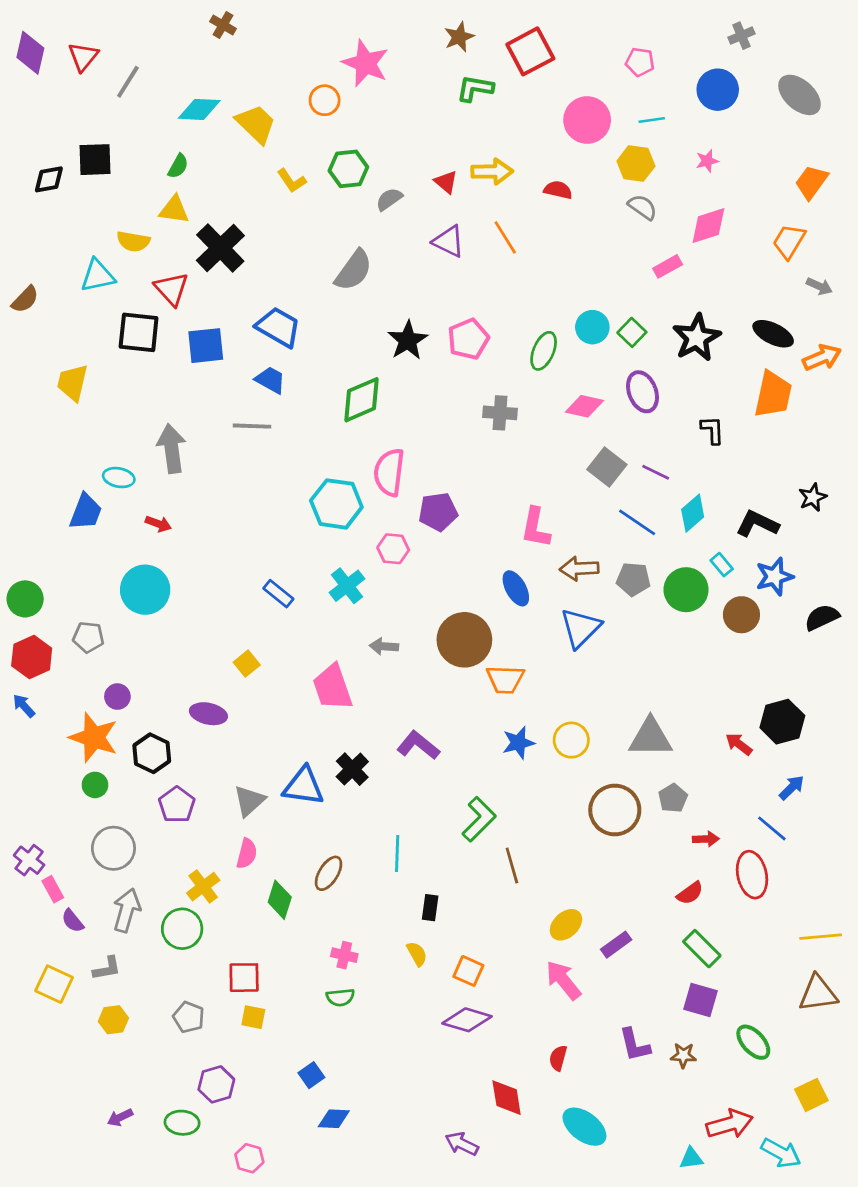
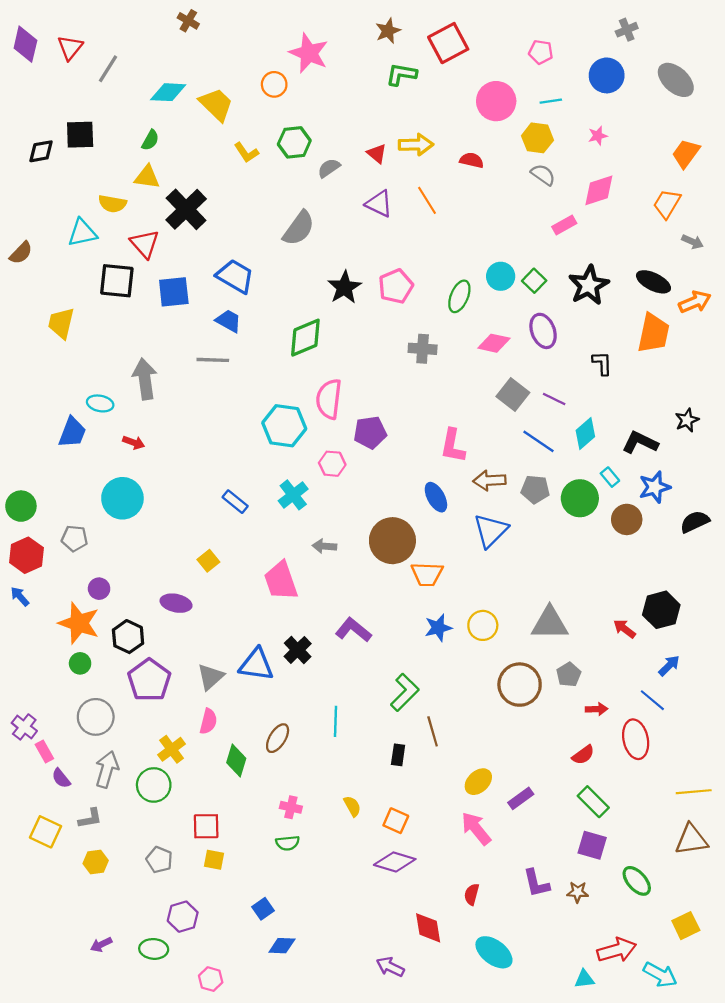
purple pentagon: (177, 805) -> (149, 680), size x1.4
black rectangle: (430, 908) -> (398, 755), moved

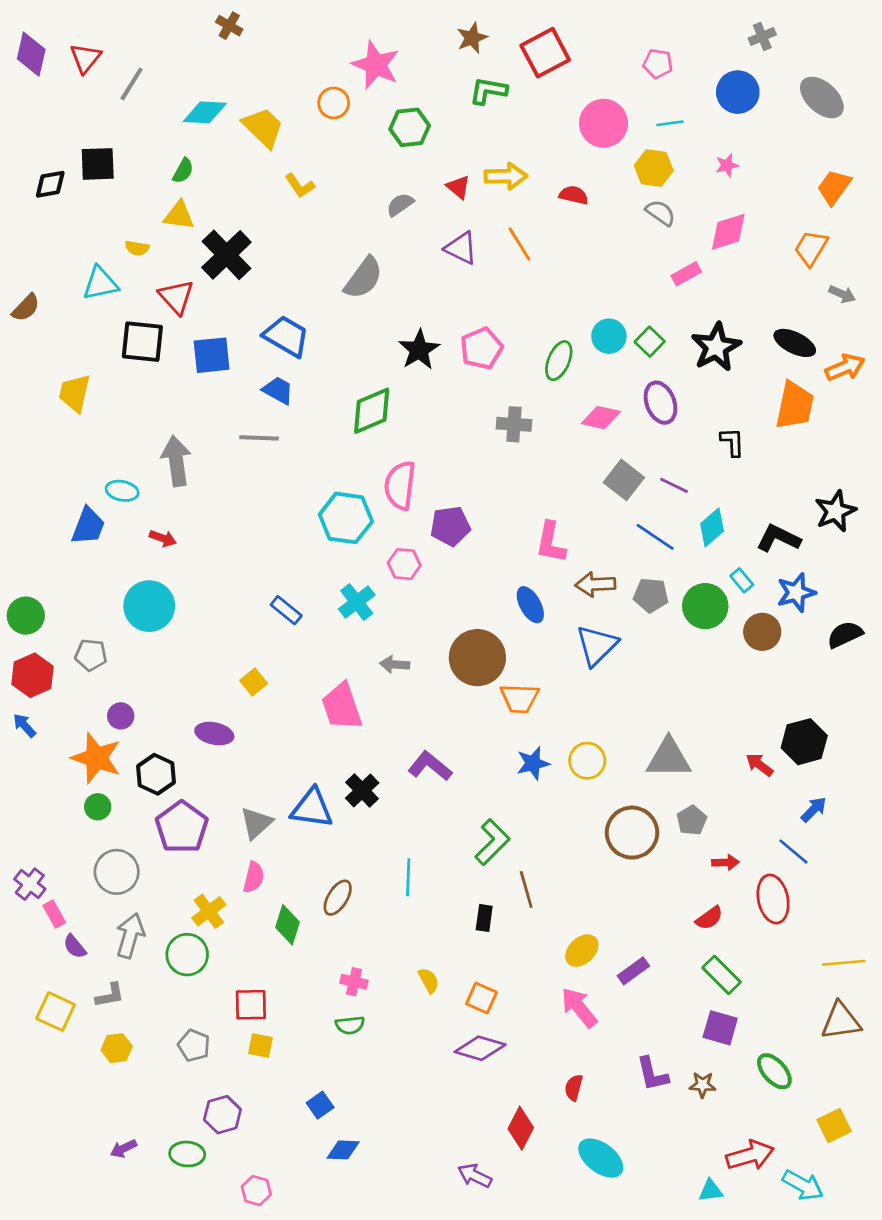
green hexagon: (294, 142) -> (410, 127), moved
yellow semicircle: (112, 204) -> (137, 248), size x0.7
black star: (687, 420) -> (835, 511), size x1.4
red diamond: (428, 928) -> (521, 1128), turned 36

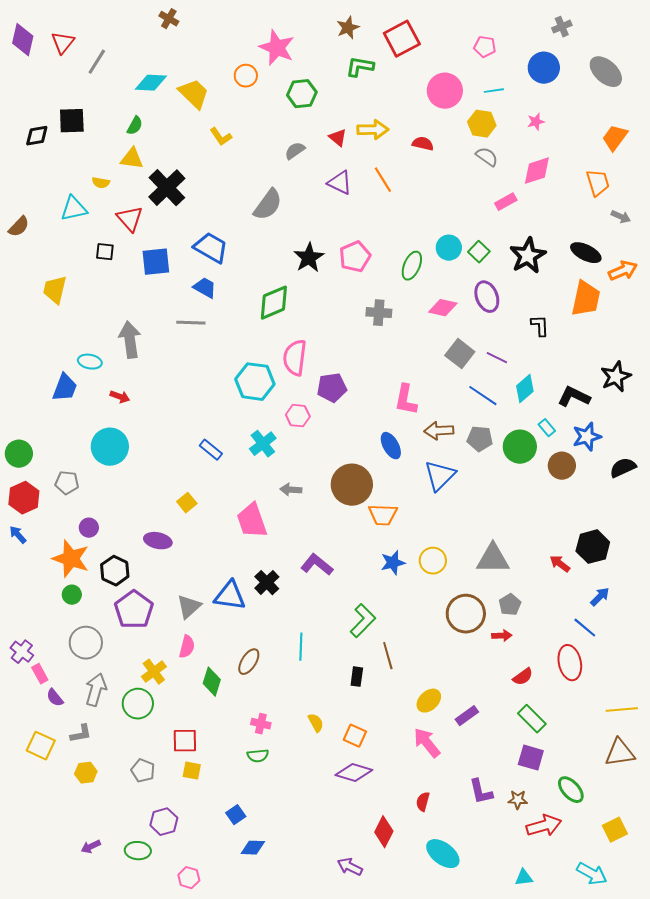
orange trapezoid: (811, 248) -> (598, 183), turned 132
black square: (142, 342) -> (105, 252), size x0.6
red arrow: (726, 862) -> (502, 636), moved
red arrow: (750, 1155) -> (544, 826), moved

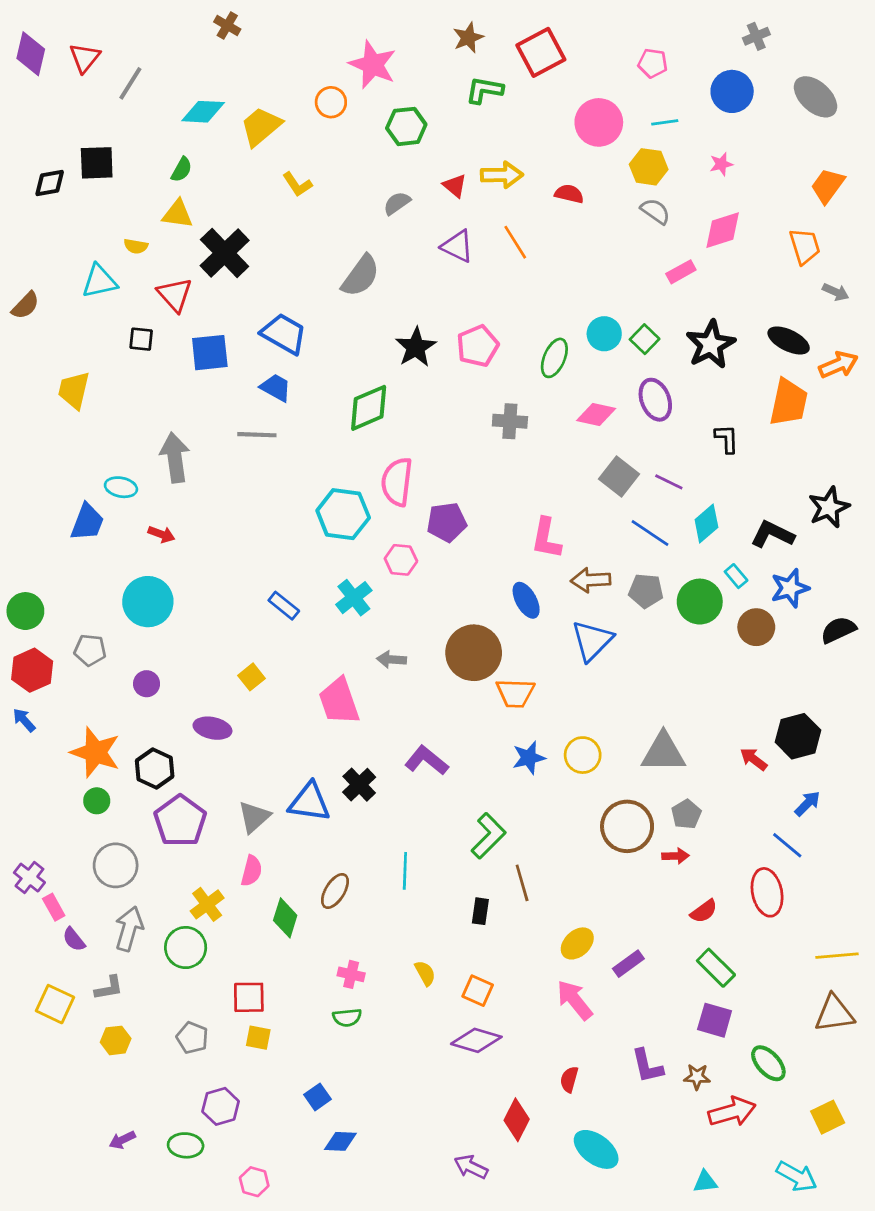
yellow trapezoid: (194, 94) -> (261, 126), turned -84
purple circle: (89, 528) -> (147, 684), moved

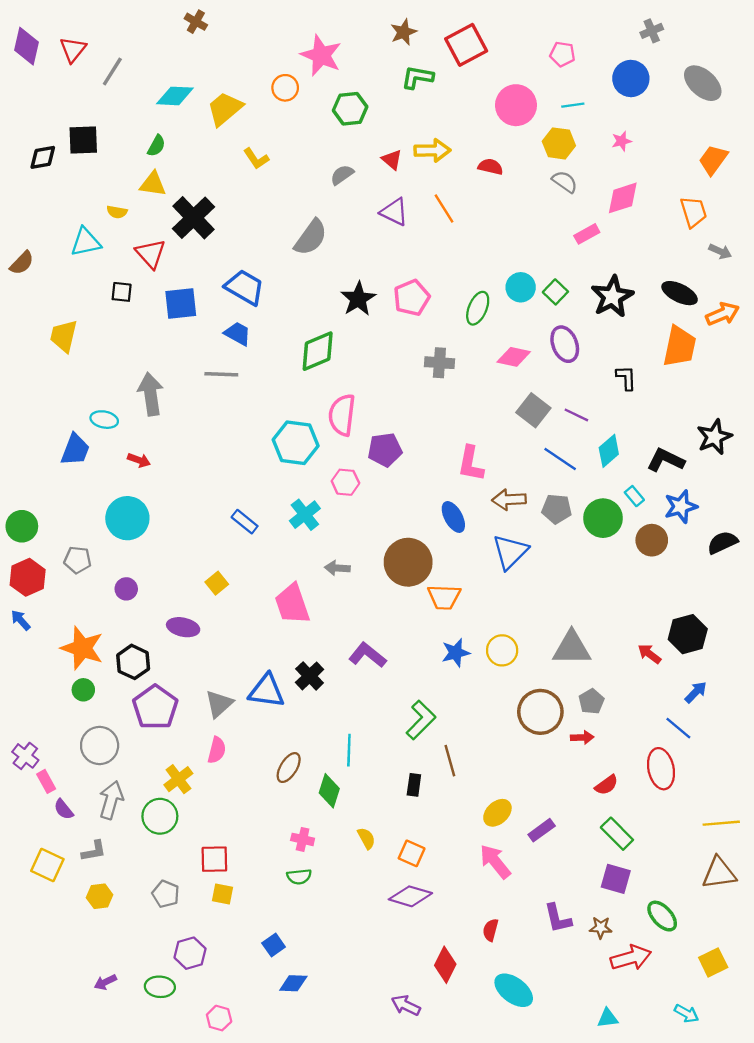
green diamond: (285, 918) -> (329, 791), moved
cyan arrow: (797, 1176) -> (687, 1013), size x0.7

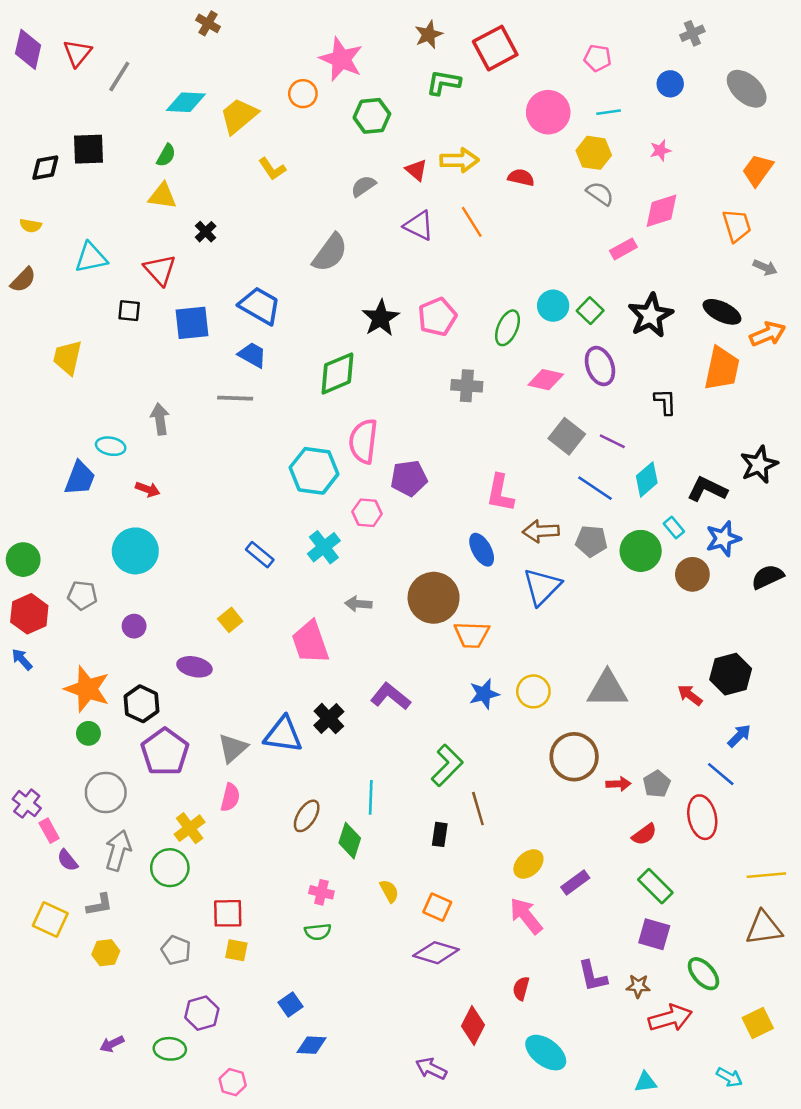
blue circle: (631, 78) -> (670, 84), size x0.7
yellow semicircle: (117, 212) -> (31, 226), moved
black cross: (194, 218) -> (206, 232), size x0.5
gray arrow: (151, 394) -> (160, 419), size x0.7
gray pentagon: (591, 701) -> (657, 784), moved

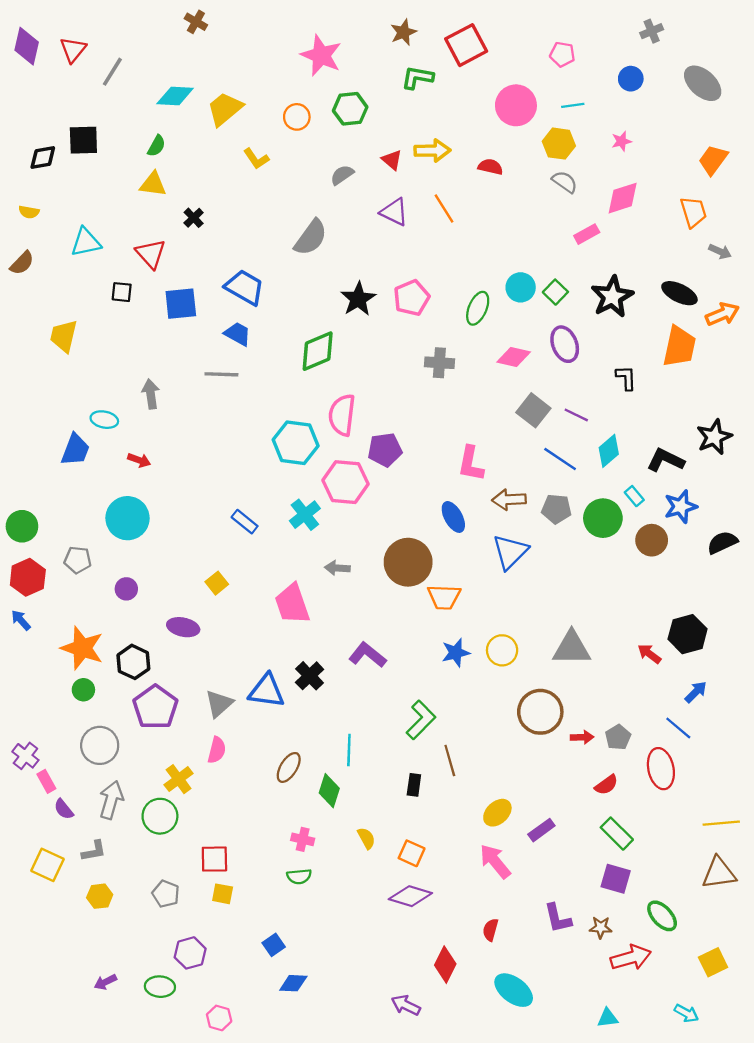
orange circle: (303, 94) -> (297, 117), moved
pink hexagon: (367, 513) -> (345, 482), size x1.6

